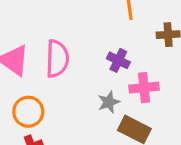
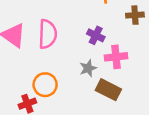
orange circle: (28, 112) -> (45, 85), moved

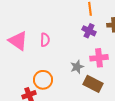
pink semicircle: (48, 34) -> (45, 40), size x0.6
purple cross: (96, 35) -> (89, 31), moved

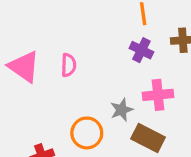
orange circle: (43, 80) -> (87, 133), moved

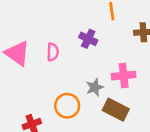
purple cross: (141, 50) -> (88, 39), moved

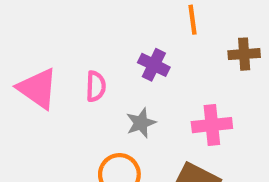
gray star: (95, 87) -> (141, 123), moved

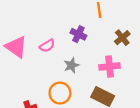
brown cross: (244, 54) -> (122, 38), moved, turned -35
pink semicircle: (96, 86) -> (47, 46), turned 56

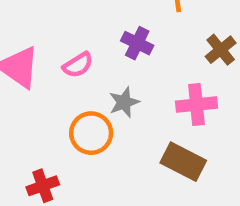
orange circle: (60, 93) -> (91, 133), moved

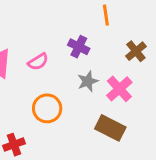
gray star: (124, 102) -> (88, 81), moved
pink cross: (196, 105) -> (119, 89), turned -36

